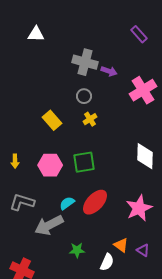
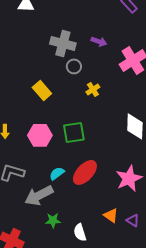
gray cross: (85, 62) -> (63, 43), moved
yellow cross: (90, 119) -> (93, 89), moved
green star: (77, 250) -> (53, 220), moved
white semicircle: (107, 262) -> (80, 232), moved, turned 138

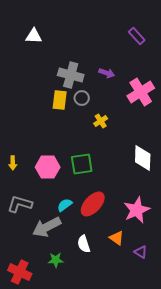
yellow rectangle: (42, 90) -> (60, 100), moved, turned 48
orange triangle: (111, 215) -> (117, 238), moved
green star: (53, 220) -> (56, 260), moved
white semicircle: (80, 232) -> (84, 244), moved

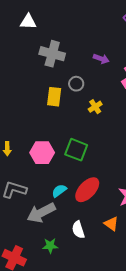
gray cross: (71, 75) -> (52, 54), moved
yellow rectangle: (60, 100) -> (54, 97), moved
green square: (82, 164) -> (76, 150), turned 30

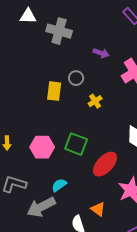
gray cross: (52, 54) -> (59, 31), moved
red ellipse: (87, 190) -> (105, 164), moved
orange triangle: (111, 224) -> (98, 209), moved

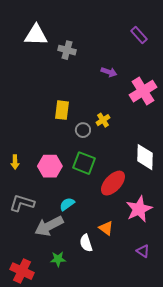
white triangle: (28, 16) -> (36, 35), size x1.4
gray cross: (59, 31) -> (67, 50), size x0.7
gray circle: (76, 78) -> (83, 130), moved

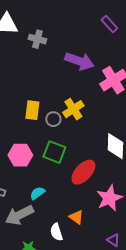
purple arrow: (109, 72) -> (79, 61), size x1.8
yellow rectangle: (62, 110) -> (32, 110), moved
yellow cross: (103, 120) -> (73, 109), size x1.5

